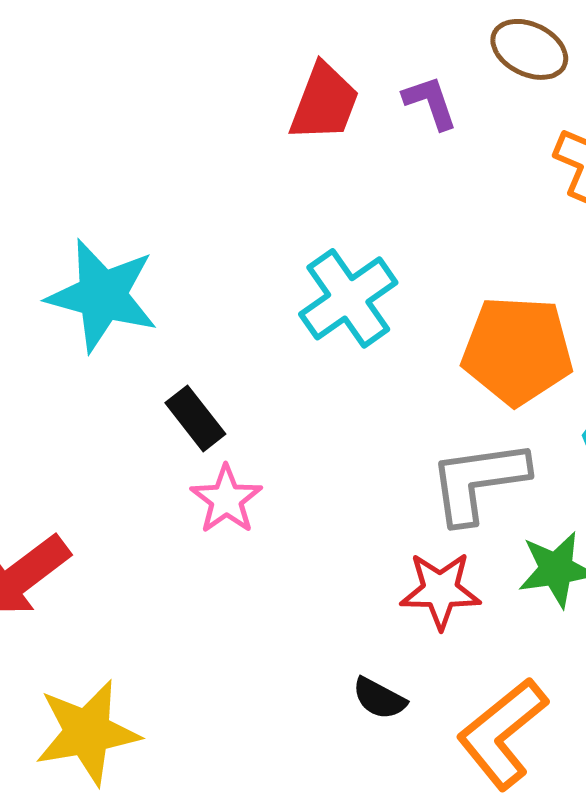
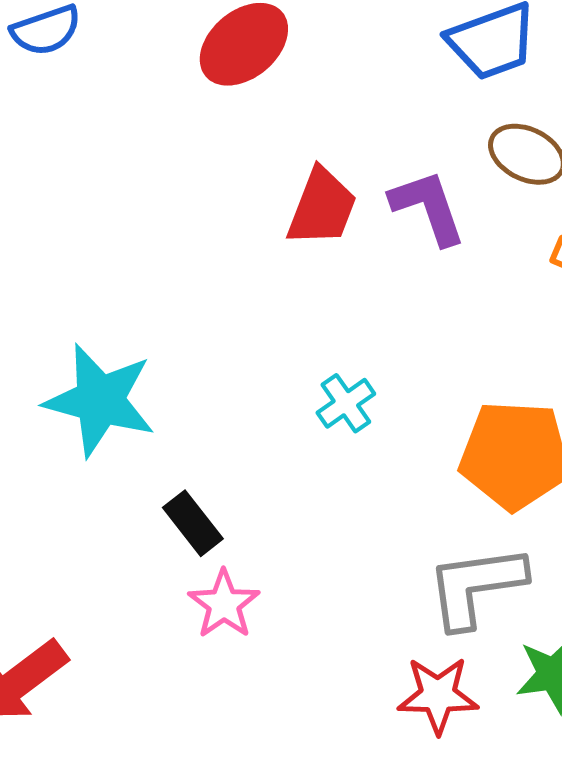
purple L-shape: (430, 102) -> (428, 207), size x1.4
cyan cross: (348, 298) -> (346, 403), size x0.6

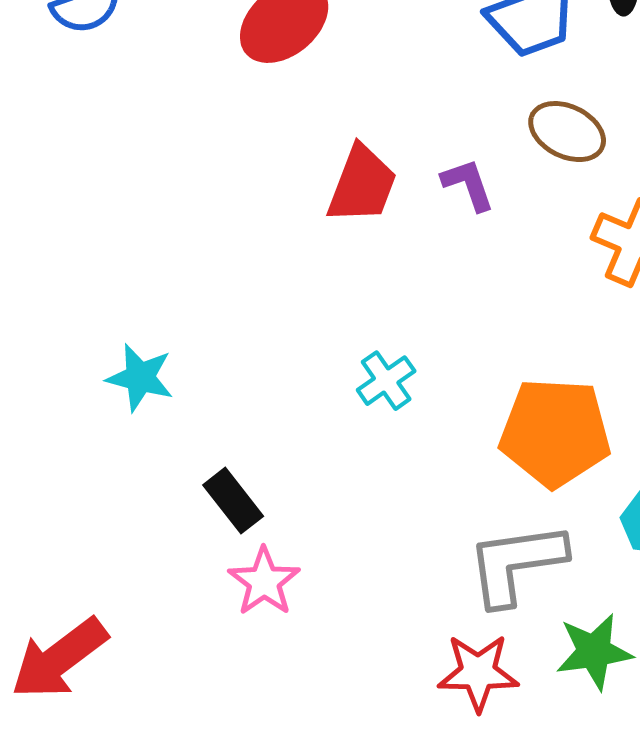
purple L-shape: (428, 207) -> (468, 185), size x0.7
cyan star: (100, 400) -> (140, 378), size x0.6

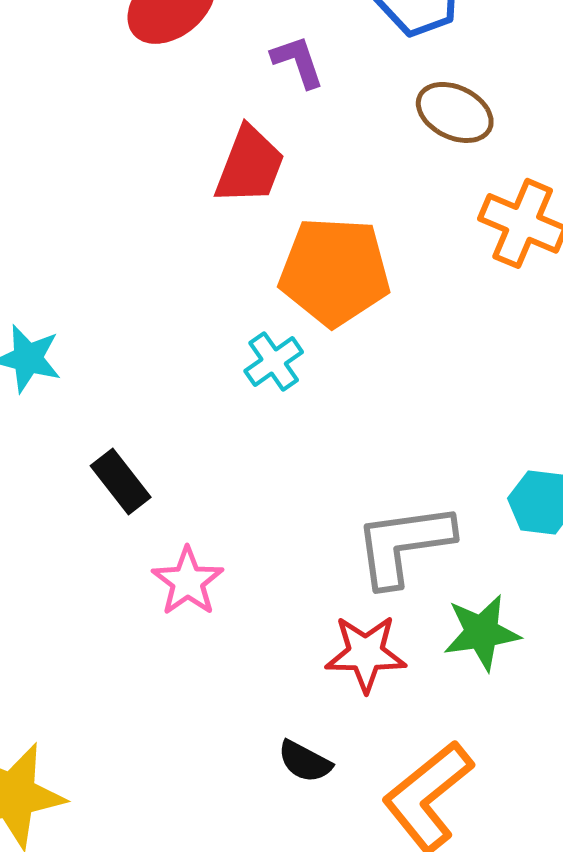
purple L-shape: (468, 185) -> (298, 61), moved
orange pentagon: (555, 433) -> (335, 271), moved
pink star: (264, 582) -> (188, 581), moved

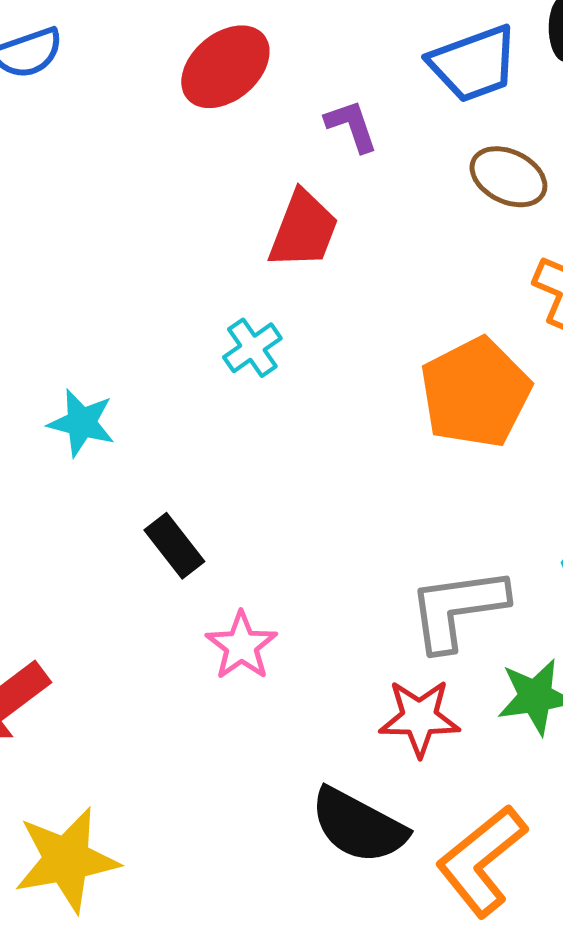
orange pentagon: (335, 271) -> (475, 393), moved, turned -30
cyan cross: (274, 361) -> (252, 348), moved
black semicircle: (305, 761) -> (358, 826), size x1.8

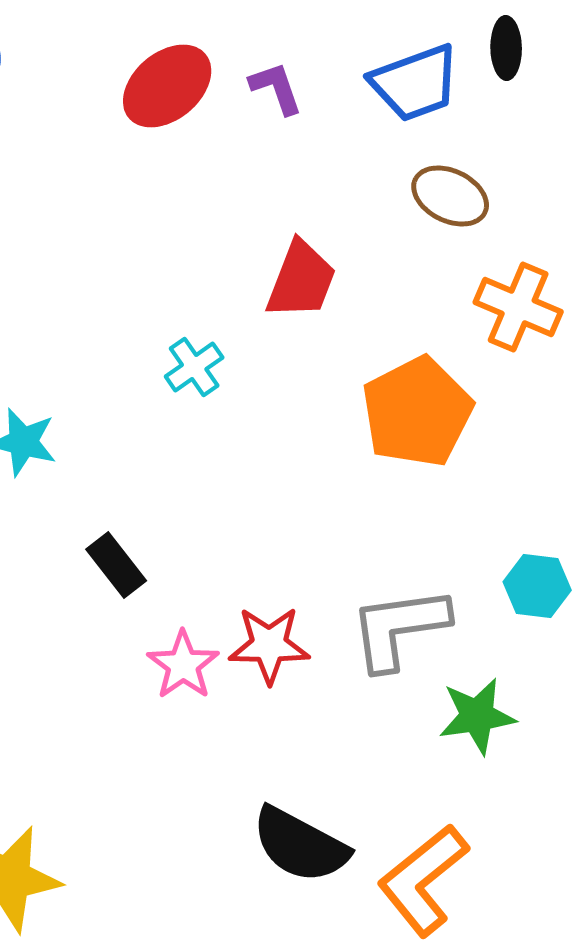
purple L-shape: (351, 126) -> (276, 88), moved
red trapezoid: (303, 230) -> (301, 280), moved
red star: (419, 718) -> (269, 645), moved

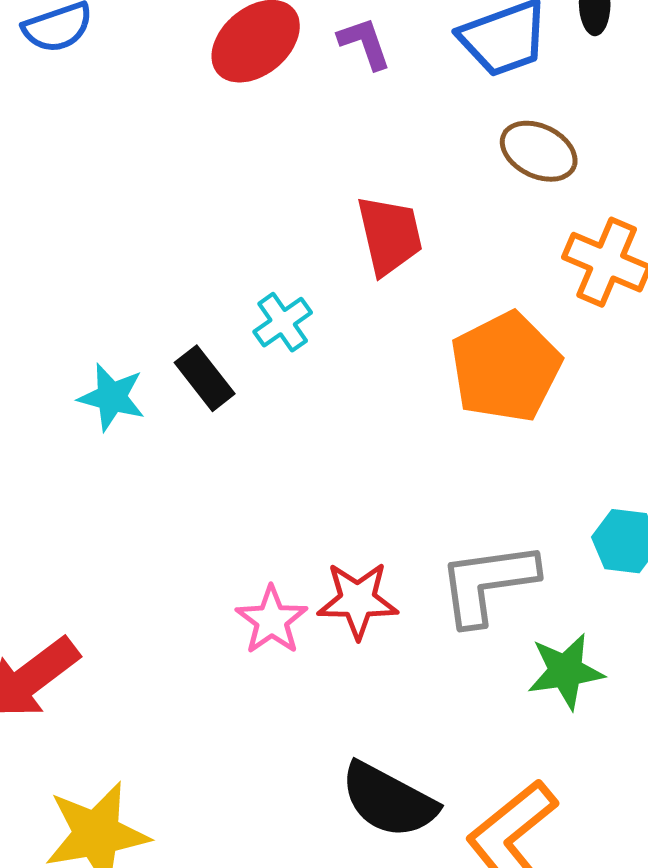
red trapezoid: (301, 280) -> (390, 235), turned -34
black rectangle: (116, 565) -> (205, 378), moved

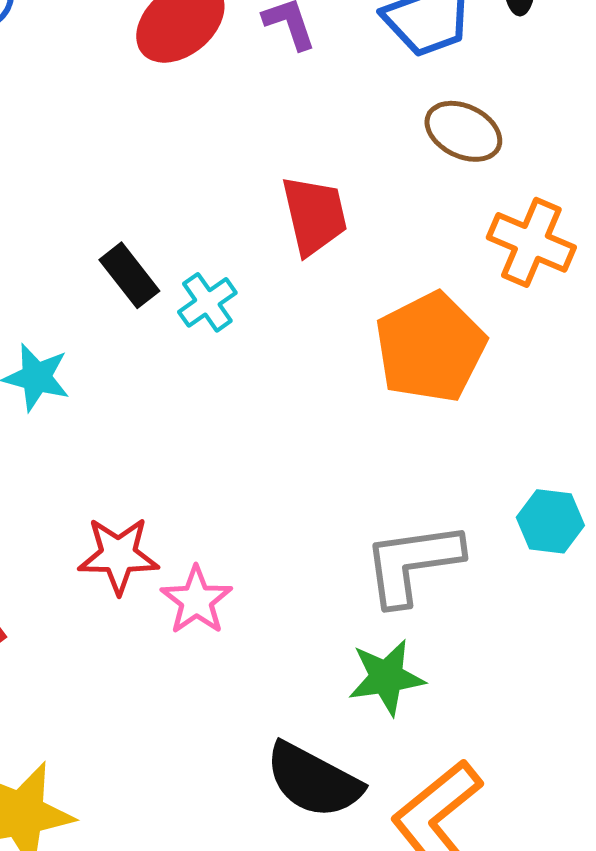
black rectangle: (205, 378) -> (129, 275), moved
red star: (358, 600) -> (118, 555), moved
green star: (566, 671) -> (386, 677), moved

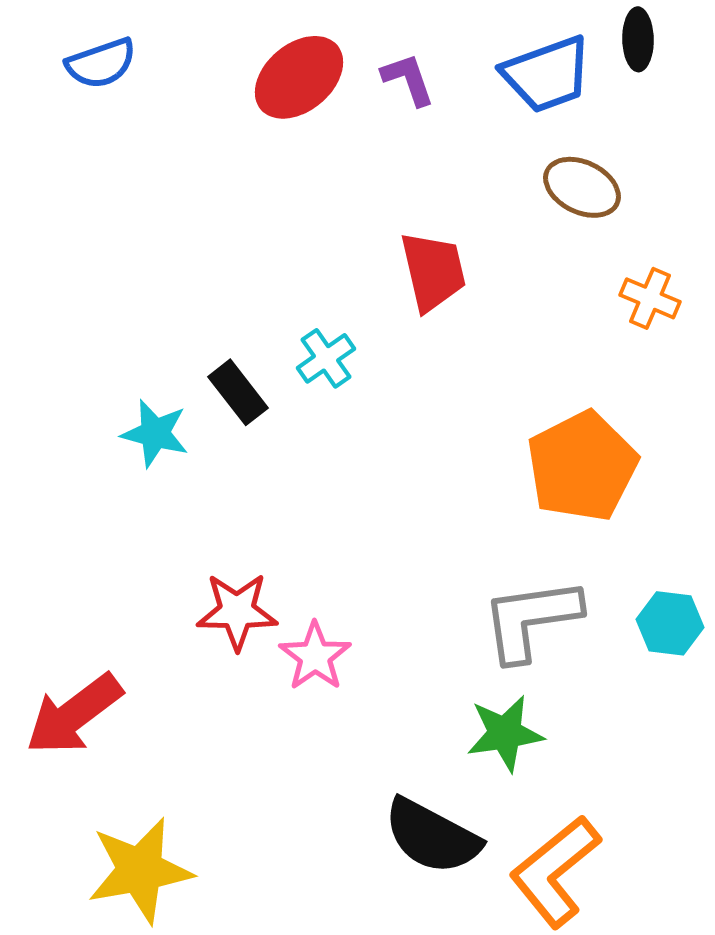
orange cross: (531, 242) -> (650, 298), size x0.7
black rectangle: (129, 275) -> (238, 392), moved
orange pentagon: (430, 347) -> (582, 466), moved
cyan hexagon: (550, 521) -> (670, 623), moved

